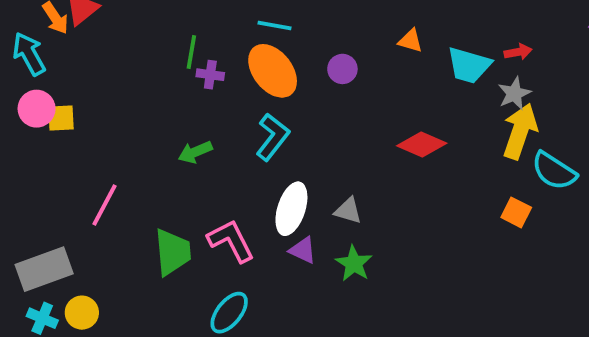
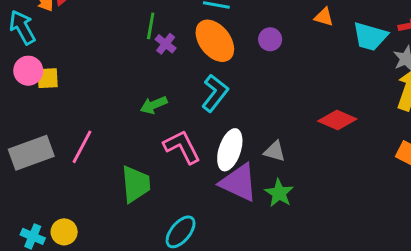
purple cross: (210, 75) -> (166, 44), turned 30
red diamond: (422, 144) -> (337, 120), moved
pink L-shape: (231, 241) -> (182, 147), moved
purple triangle: (303, 250) -> (239, 183), size x1.8
gray rectangle: (44, 269) -> (31, 153), moved

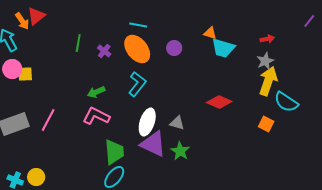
green line: (151, 26) -> (78, 43), moved
cyan trapezoid: (370, 36) -> (223, 48), moved
pink L-shape: (182, 147) -> (96, 116), moved, turned -36
green trapezoid: (136, 184) -> (114, 152), moved

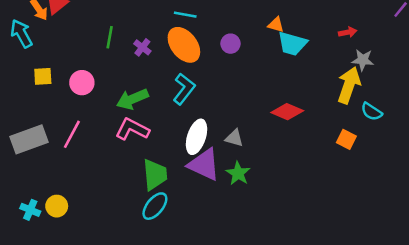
gray star: (265, 61) -> (363, 60), moved, turned 30
pink circle: (12, 69) -> (82, 83), moved
green arrow: (96, 92) -> (132, 99), size x1.4
cyan semicircle: (286, 102) -> (372, 112), size x0.7

